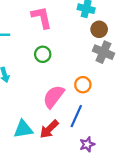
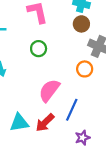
brown circle: (99, 29) -> (81, 24), moved
orange circle: (83, 85) -> (85, 69), moved

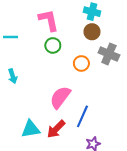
green circle: (39, 49) -> (53, 45), moved
orange circle: (85, 69) -> (81, 63), moved

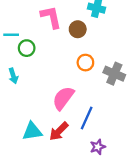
brown circle: (92, 32) -> (78, 29), moved
green circle: (53, 45) -> (27, 48), moved
gray cross: (109, 54) -> (114, 74), moved

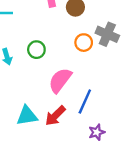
green circle: (27, 48) -> (36, 50), moved
gray cross: (114, 74) -> (107, 34), moved

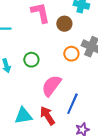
red arrow: (55, 116) -> (47, 116), turned 102

